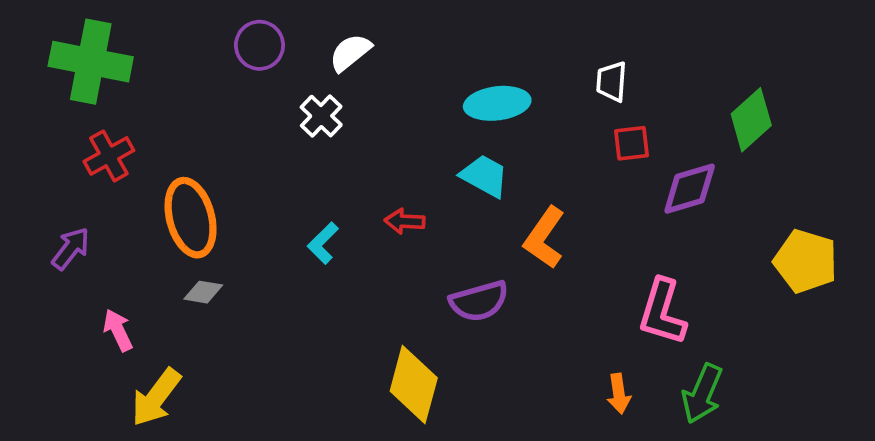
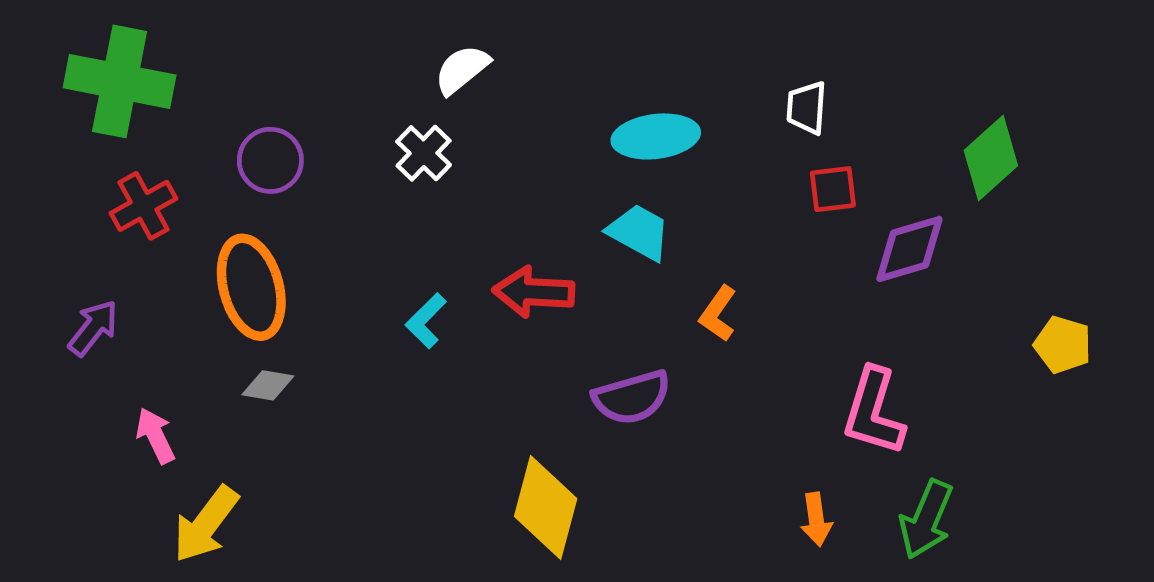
purple circle: (259, 45) -> (270, 160), moved
red arrow: (405, 221) -> (534, 292), size x1.5
orange L-shape: (544, 238) -> (718, 314), size x0.7
yellow pentagon: (806, 261) -> (1063, 345), size x0.7

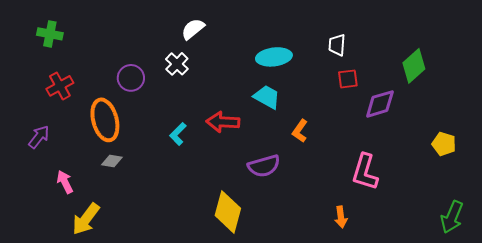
green cross: (120, 81) -> (50, 34), size x0.6
purple circle: (270, 160) -> (131, 78), moved
green arrow: (926, 519) -> (452, 217), moved

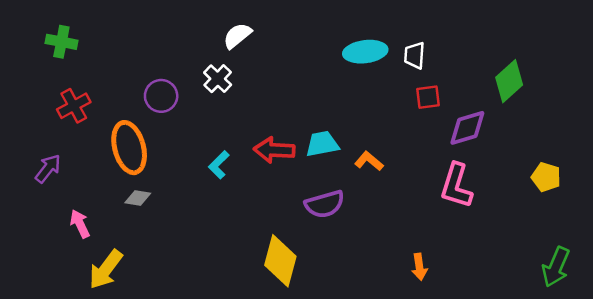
cyan ellipse: (274, 57) -> (365, 52), moved
cyan trapezoid: (267, 97) -> (322, 144), moved, turned -40
orange L-shape: (300, 131) -> (369, 161), turned 95
pink L-shape: (365, 172) -> (456, 186), moved

